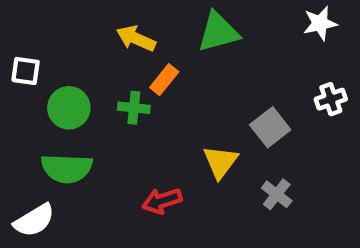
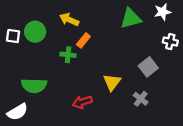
green triangle: (218, 32) -> (131, 18), moved
white cross: (331, 99) -> (170, 42), moved, turned 32
green circle: (69, 108) -> (35, 32), moved
gray square: (270, 127) -> (148, 67), moved

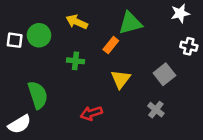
green triangle: (131, 18) -> (130, 23), moved
orange rectangle: (83, 40) -> (111, 45), moved
yellow triangle: (112, 82) -> (121, 79), moved
green semicircle: (34, 86) -> (38, 95), turned -110

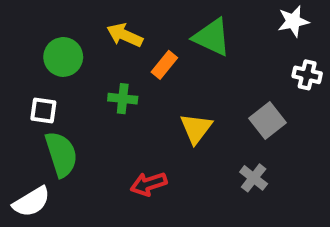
green triangle: (130, 23) -> (212, 37), turned 40
white square: (15, 40) -> (43, 111), moved
orange rectangle: (111, 45) -> (164, 65), moved

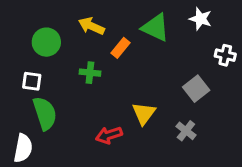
white star: (293, 21) -> (201, 19), moved, turned 30
yellow triangle: (196, 128) -> (144, 113), moved
white semicircle: (31, 202) -> (23, 148), turned -48

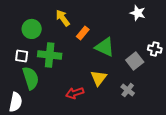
yellow arrow: (91, 26) -> (63, 18), turned 30
green triangle: (155, 28) -> (105, 47), moved
white cross: (225, 55) -> (155, 49), moved
green cross: (90, 73) -> (50, 55), moved, size x1.6

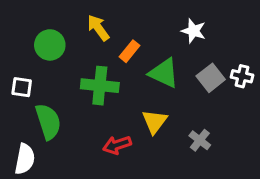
white star: (138, 13) -> (194, 31), moved
green cross: (50, 55) -> (100, 86), moved
white square: (22, 56) -> (22, 87), moved
gray square: (135, 61) -> (211, 78), moved

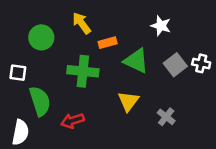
orange rectangle: (129, 51) -> (108, 43), turned 36
red arrow: (117, 145) -> (72, 121), moved

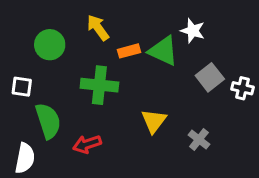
green triangle: (136, 61) -> (163, 51), moved
white cross: (201, 63) -> (242, 88), moved

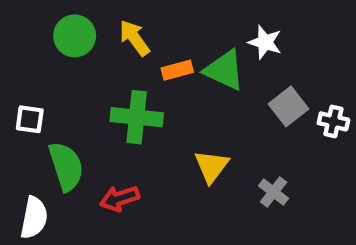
green circle: (50, 45) -> (75, 36), moved

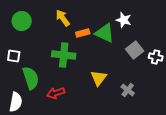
green circle: (75, 36) -> (22, 21), moved

